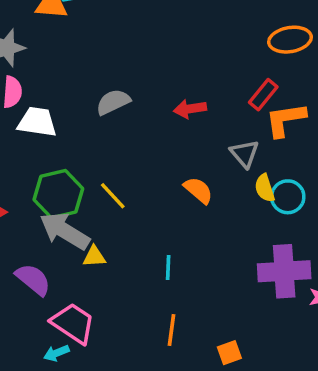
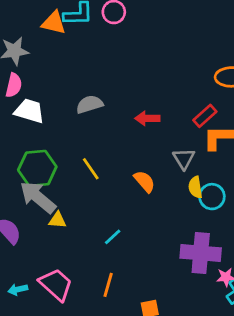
yellow line: (113, 196) -> (91, 169), moved
cyan line: (168, 267) -> (113, 237), turned 36
pink trapezoid: (73, 323) -> (56, 285), moved

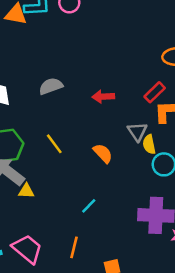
yellow semicircle: (195, 187) -> (149, 144), moved
cyan line: (113, 237) -> (89, 206), moved

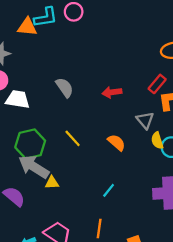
gray semicircle: (51, 86) -> (65, 88), turned 80
yellow semicircle: (149, 144) -> (157, 141), moved

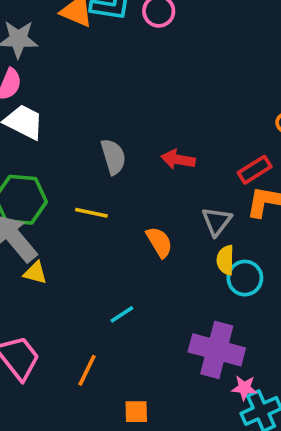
gray semicircle: (65, 88) -> (113, 157), moved
yellow line: (73, 138) -> (91, 213), turned -54

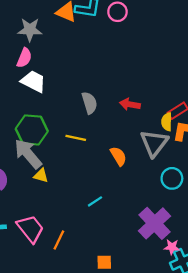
gray triangle: (217, 221) -> (154, 143), size x1.5
yellow semicircle: (225, 260) -> (167, 122), moved
purple cross: (217, 350) -> (154, 223), turned 32
orange line: (87, 370) -> (59, 240), moved

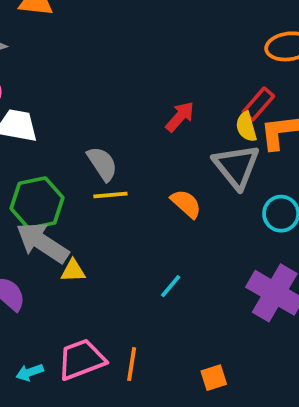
gray semicircle: (89, 103) -> (102, 164), moved
red arrow: (130, 104) -> (180, 117), turned 138
pink trapezoid: (30, 229) -> (81, 359), turned -56

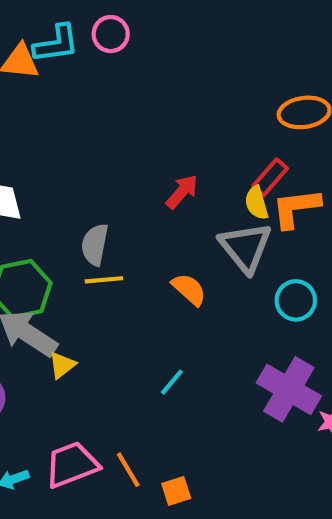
gray semicircle: (102, 164) -> (95, 245), turned -135
yellow triangle: (73, 271) -> (62, 365), turned -36
orange line: (132, 364) -> (128, 470), turned -40
orange square: (214, 378) -> (176, 491), moved

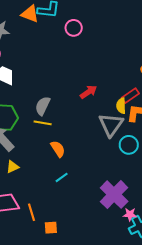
pink circle: (111, 34) -> (74, 28), moved
orange semicircle: (189, 289) -> (58, 149), moved
cyan circle: (296, 300) -> (129, 145), moved
yellow triangle: (62, 365) -> (13, 167), moved

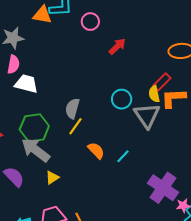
red arrow: (88, 92) -> (117, 46), moved
yellow line: (43, 123) -> (76, 126), turned -54
cyan circle: (129, 145) -> (122, 99), moved
cyan line: (62, 177) -> (123, 156), moved

